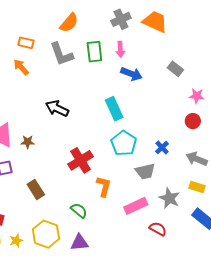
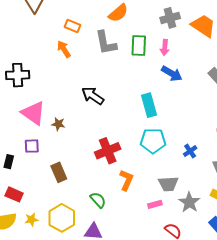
cyan pentagon: (124, 143) -> (153, 141), turned 30
gray trapezoid: (145, 171) -> (168, 184), moved
pink rectangle: (136, 206) -> (155, 204), size x0.6

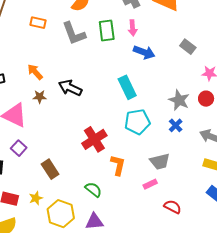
orange arrow: (64, 49) -> (35, 72), moved
brown star: (58, 124) -> (40, 97), moved
purple square: (32, 146) -> (19, 148), turned -35
gray star: (189, 202) -> (179, 100), moved
yellow star: (31, 220) -> (36, 198), moved

